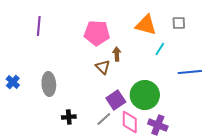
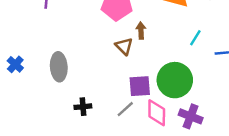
cyan line: (160, 49) -> (195, 38), moved
purple square: (116, 100) -> (140, 86), turned 30

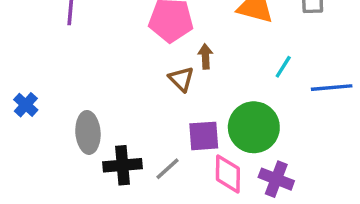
gray ellipse: (59, 67) -> (88, 132), moved
black cross: (83, 107) -> (123, 165), size x1.5
gray line: (125, 109) -> (167, 169), moved

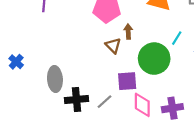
green circle: (254, 127) -> (154, 59), moved
purple cross: (276, 179) -> (172, 108), turned -30

